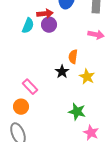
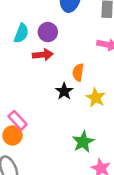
red arrow: (45, 14) -> (43, 55), moved
pink rectangle: (30, 87) -> (18, 120), moved
green star: (77, 112) -> (83, 142), turned 30

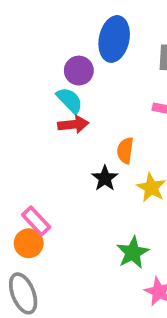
purple circle: (48, 32) -> (79, 71), moved
cyan semicircle: (21, 33) -> (70, 100), moved, turned -66

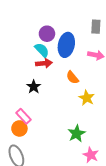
blue ellipse: (114, 39) -> (66, 45), moved
orange semicircle: (125, 150) -> (72, 78), turned -48
black star: (105, 178) -> (34, 87), moved

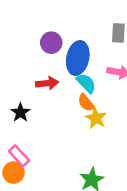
cyan semicircle: (42, 50) -> (86, 83), moved
black star: (34, 87) -> (20, 113), moved
yellow star: (87, 98) -> (96, 118), moved

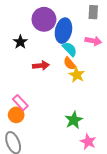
purple circle: (51, 43) -> (44, 19), size x1.5
red arrow: (47, 83) -> (41, 66), moved
black star: (20, 113) -> (20, 42), moved

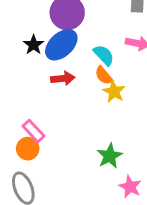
blue ellipse: (63, 31) -> (61, 45), moved, turned 35

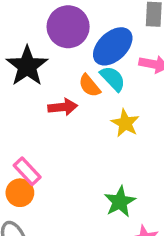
black star: (34, 45) -> (27, 66), size x1.6
blue ellipse: (61, 45) -> (113, 46), moved
orange semicircle: (104, 75) -> (90, 86), moved

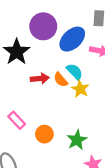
cyan semicircle: (113, 79) -> (75, 72), moved
orange semicircle: (90, 86) -> (61, 80), moved
orange circle: (20, 193) -> (44, 134), moved

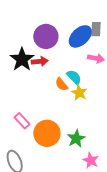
blue ellipse: (72, 39) -> (80, 36), moved
red arrow: (40, 78) -> (40, 61), moved
orange circle: (44, 134) -> (47, 133), size x1.6

